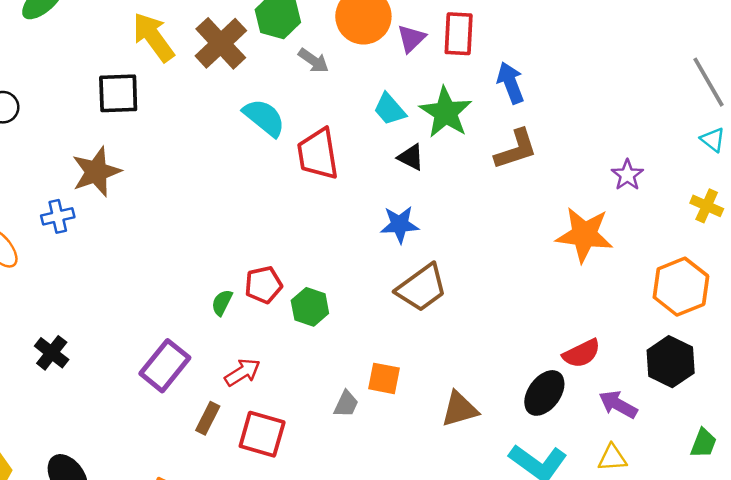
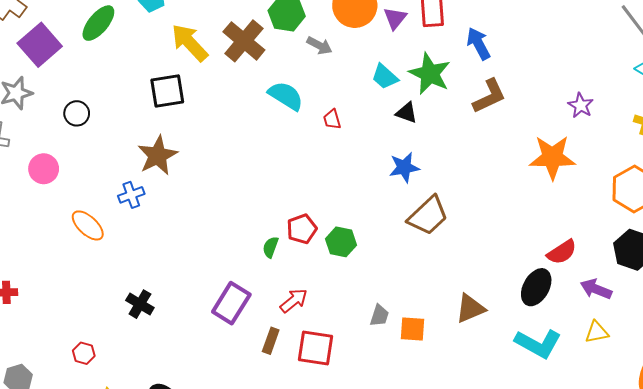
red trapezoid: (318, 154) -> (332, 119), size x0.5
orange square: (384, 378) -> (412, 329), moved

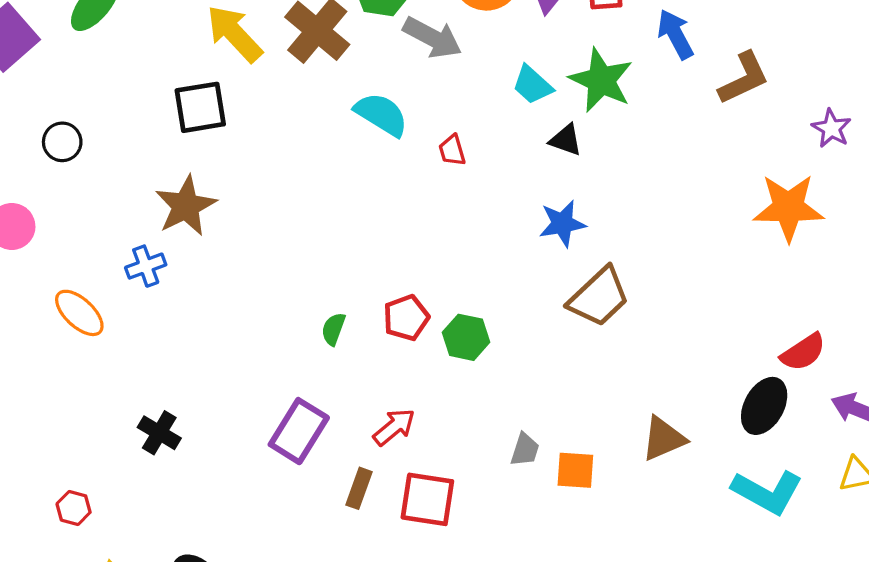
gray arrow: (319, 45) -> (432, 38), size x1.5
brown L-shape: (489, 96) -> (744, 78), moved
green semicircle: (271, 247) -> (333, 329), moved

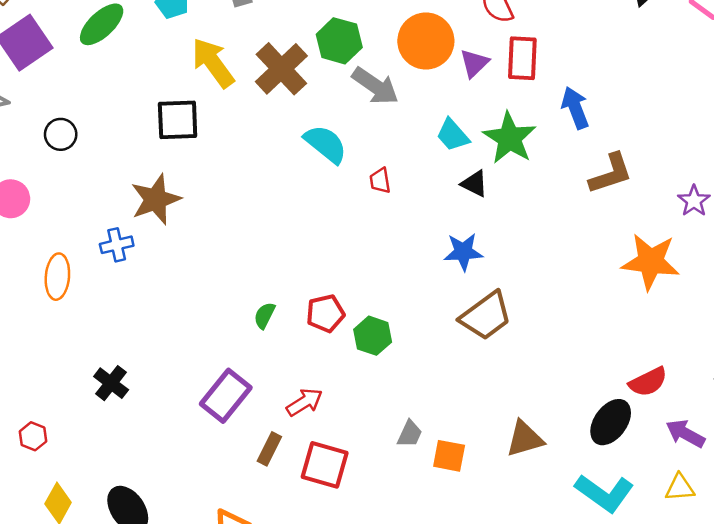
brown L-shape: (744, 78) -> (611, 174), moved
orange ellipse: (79, 313) -> (57, 277), turned 45

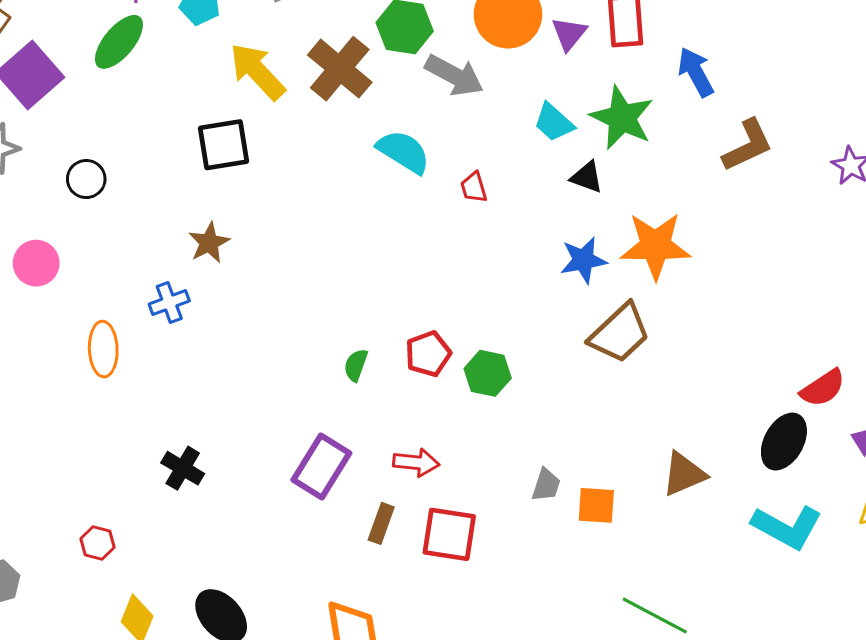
brown star: (156, 199) -> (209, 243), size x0.7
orange star: (651, 262) -> (655, 246), moved
red arrow: (305, 402) -> (416, 463), turned 45

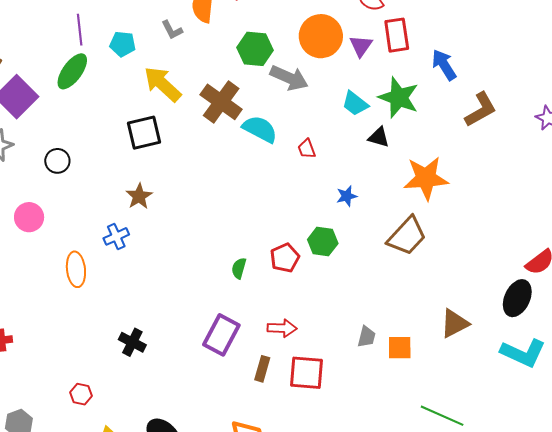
brown cross: (340, 69) -> (221, 102), moved
blue star: (583, 260) -> (347, 196), moved, size x0.7
green hexagon: (488, 373) -> (323, 242), moved

